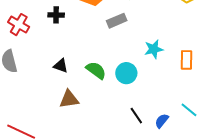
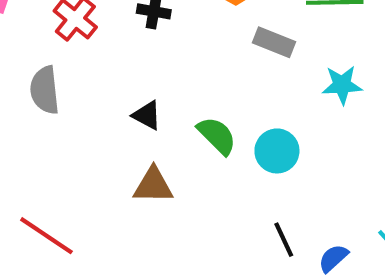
gray rectangle: (117, 21) -> (274, 42), turned 36
cyan star: (154, 49) -> (342, 85), moved

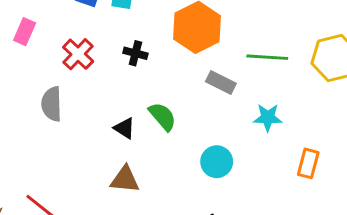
green semicircle: (217, 136) -> (162, 116), moved

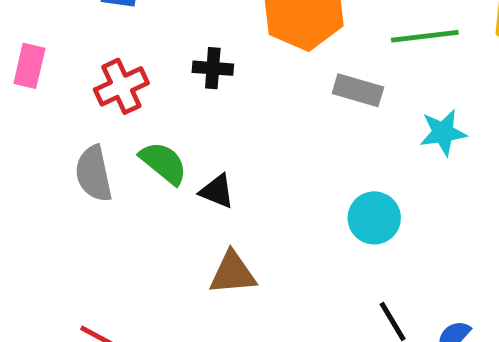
red cross: (78, 54) -> (121, 86), turned 32
green semicircle: (162, 116) -> (163, 163), moved

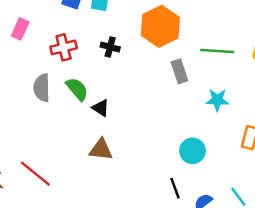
gray rectangle: (358, 90) -> (179, 71), turned 45
cyan circle: (374, 218) -> (192, 151), moved

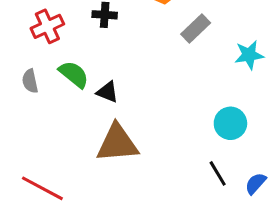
gray rectangle: (179, 71) -> (196, 29), turned 75
gray semicircle: (42, 88) -> (30, 81), size x0.7
brown triangle: (101, 150) -> (117, 143), size x1.4

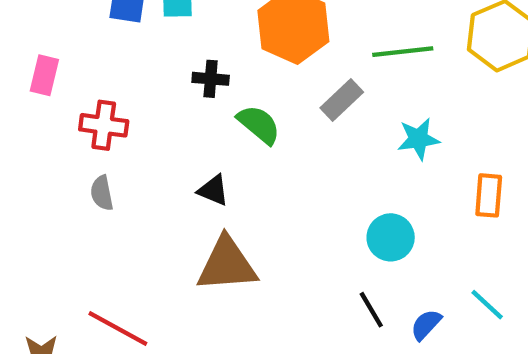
red cross: (47, 26) -> (104, 125), moved, turned 32
green semicircle: (74, 74) -> (259, 124), moved
gray semicircle: (30, 81) -> (102, 193), moved

